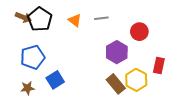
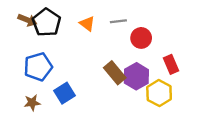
red circle: (139, 32) -> (141, 38), moved
purple hexagon: (117, 52) -> (136, 76), moved
red rectangle: (159, 65) -> (171, 64), moved, turned -35
brown rectangle: (116, 84) -> (115, 73), moved

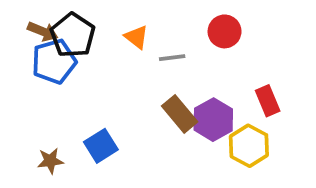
gray line: (118, 21) -> (172, 58), moved
red circle: (141, 38) -> (225, 31), moved
blue pentagon: (38, 67) -> (54, 61), moved

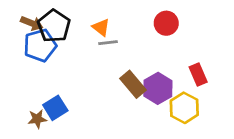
gray line: (172, 58) -> (108, 43), moved
blue square: (101, 146) -> (55, 108), moved

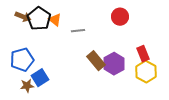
orange triangle: (101, 27) -> (55, 20), moved
blue pentagon: (40, 45) -> (22, 60), moved
yellow hexagon: (184, 108) -> (146, 72), moved

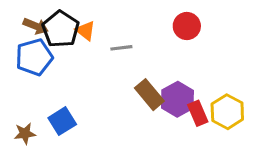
red rectangle: (143, 54) -> (198, 113), moved
blue pentagon: (22, 60) -> (34, 57), moved
brown star: (27, 86) -> (25, 133), moved

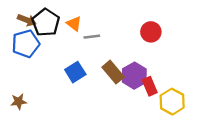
red circle: (187, 26) -> (151, 32), moved
orange triangle: (86, 31) -> (74, 24), moved
yellow hexagon: (227, 112) -> (172, 102), moved
blue square: (62, 121) -> (75, 72), moved

